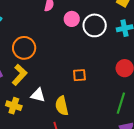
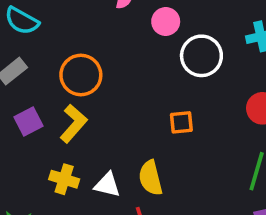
white circle: (95, 25) -> (201, 56), moved
white triangle: (38, 95) -> (107, 185), moved

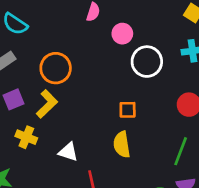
yellow semicircle: (150, 178) -> (122, 144), moved
yellow cross: (64, 179) -> (26, 137), moved

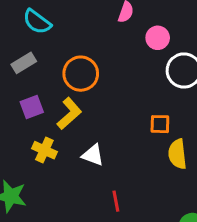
yellow semicircle: (122, 144) -> (177, 154), moved
white triangle: (68, 152) -> (93, 155), moved

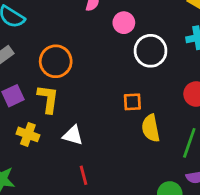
yellow L-shape: (69, 113) -> (48, 99), turned -36
red line: (116, 201) -> (83, 175), moved

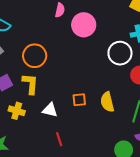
pink circle: (124, 23) -> (84, 25), size x1.5
white circle: (151, 51) -> (120, 53), moved
orange square: (132, 102) -> (79, 100), moved

